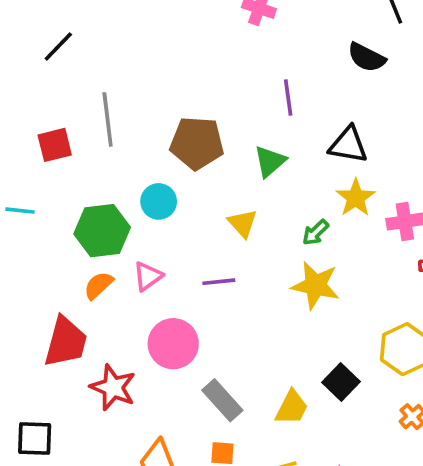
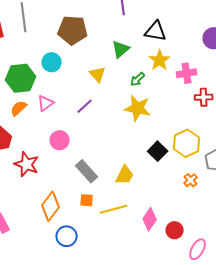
green triangle: (270, 161) -> (121, 49), moved
purple line: (219, 282) -> (85, 106), turned -36
pink circle: (173, 344) -> (60, 140), size x0.7
black square: (341, 382) -> (158, 151), moved

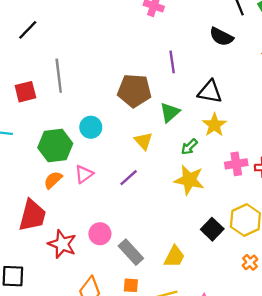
brown pentagon: (73, 30) -> (134, 91), moved
pink cross: (187, 73) -> (236, 164), moved
pink circle: (60, 140) -> (100, 234), moved

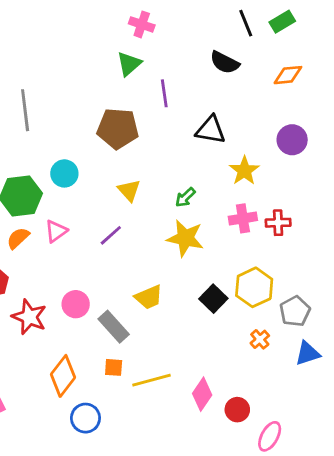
green triangle: (170, 112) -> (129, 64), moved
yellow star: (214, 125) -> (244, 171), moved
yellow trapezoid: (174, 257) -> (149, 297), moved, turned 40

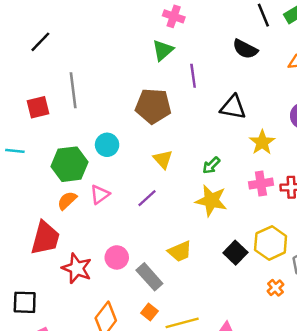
orange square: (114, 367) -> (149, 312), turned 35

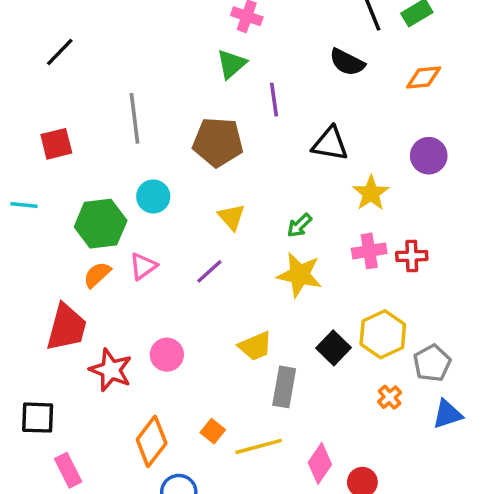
gray line: (73, 90) -> (135, 118), moved
gray rectangle: (149, 277) -> (284, 387), moved, turned 52

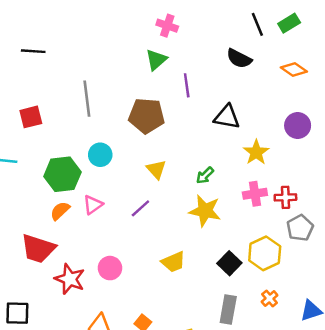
black line: (60, 52) -> (33, 51), turned 50
orange diamond: (424, 77) -> (294, 69), turned 40
red trapezoid: (67, 327) -> (38, 249), turned 93
gray pentagon: (432, 363) -> (300, 228), moved
gray rectangle: (284, 387) -> (228, 309), moved

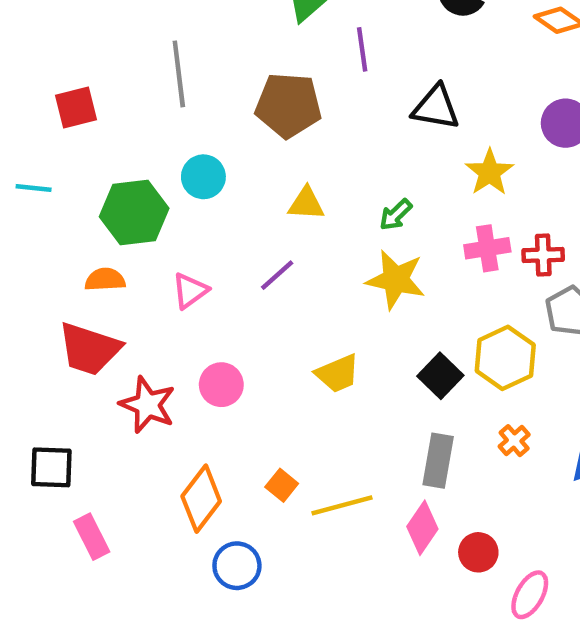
yellow triangle: (156, 169) -> (306, 204), turned -45
pink triangle: (93, 205) -> (190, 291), moved
orange semicircle: (60, 211) -> (105, 280), moved, turned 40

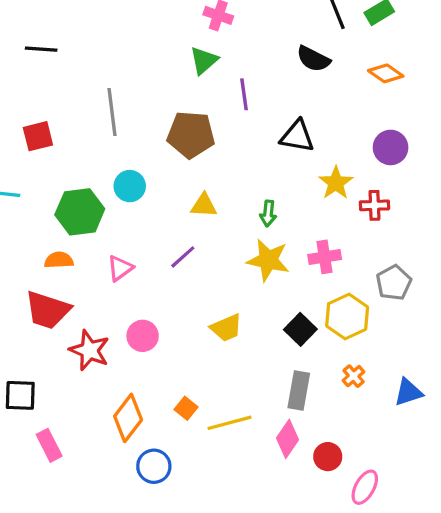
green arrow: (396, 215) -> (268, 213), turned -40
pink cross: (487, 248) -> (325, 257), moved
red cross: (543, 255) -> (374, 205), moved

